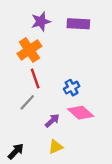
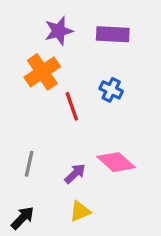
red line: (35, 78) -> (72, 106), moved
blue cross: (72, 88) -> (111, 90), moved, turned -35
gray line: (27, 102) -> (29, 164), moved, turned -30

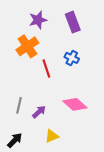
purple rectangle: (113, 34) -> (73, 22), turned 66
purple arrow: (75, 174) -> (39, 112), moved

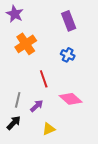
purple star: (38, 20) -> (15, 14), moved, turned -30
red line: (46, 68) -> (44, 79), moved
black arrow: (15, 140) -> (14, 123), moved

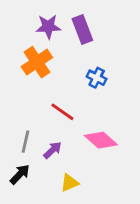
purple star: (15, 14) -> (48, 27), moved, turned -30
purple rectangle: (69, 21) -> (82, 29), moved
red line: (44, 79) -> (62, 112), turned -36

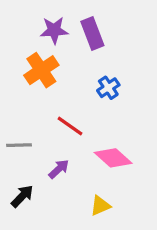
blue cross: (97, 78) -> (108, 88), turned 30
gray line: (26, 142) -> (19, 145), moved, turned 75
yellow triangle: (70, 183) -> (100, 206), moved

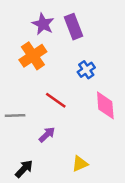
purple star: (54, 30) -> (43, 24), turned 30
pink diamond: (113, 158) -> (105, 105), moved, turned 44
black arrow: (22, 196) -> (24, 169), moved

